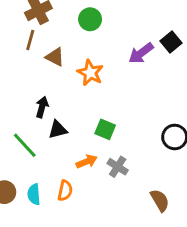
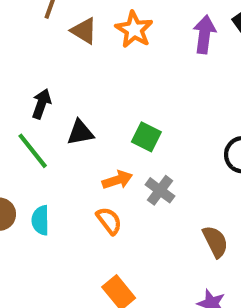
purple arrow: (141, 53) -> (204, 34), turned 130
orange star: (90, 73) -> (134, 30), moved
black arrow: (42, 107) -> (41, 104), moved
orange semicircle: (65, 191) -> (109, 221), moved, turned -54

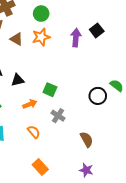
orange star: (134, 30) -> (41, 37), turned 30
black triangle: (80, 133) -> (18, 80), moved
orange arrow: (117, 180) -> (30, 104), moved

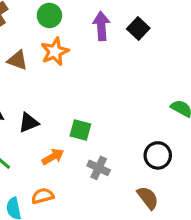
purple arrow: (76, 38) -> (101, 26), moved
black circle: (98, 96) -> (158, 155), moved
orange semicircle: (34, 132) -> (43, 196), moved, turned -56

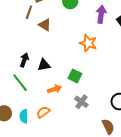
orange star: (55, 52) -> (88, 43), moved, turned 30
orange semicircle: (43, 196) -> (43, 112), turned -32

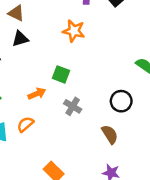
black triangle: (44, 65) -> (20, 39), moved

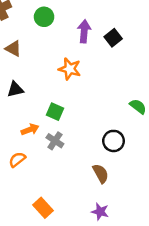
black triangle: (20, 39) -> (15, 89), moved
gray cross: (73, 106) -> (55, 141), moved

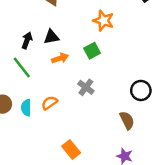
green square: (55, 112) -> (92, 51), moved, turned 35
orange arrow: (30, 130) -> (60, 58), moved

